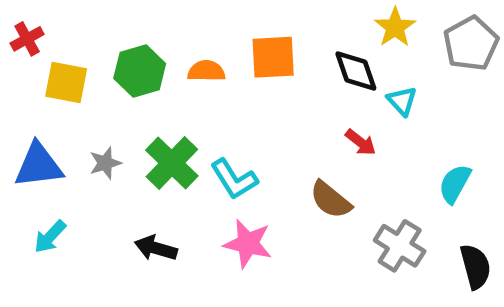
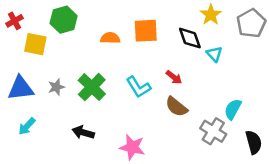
green hexagon: (140, 71) -> (64, 20), moved
red arrow: (361, 142) -> (174, 77), moved
cyan L-shape: (234, 179) -> (138, 87), moved
cyan semicircle: (455, 184) -> (233, 109), moved
pink star: (248, 244) -> (132, 147), moved

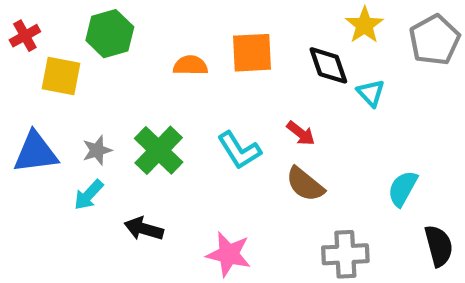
cyan arrow: (27, 126) -> (89, 195), moved
gray cross: (213, 131) -> (345, 254), moved, turned -35

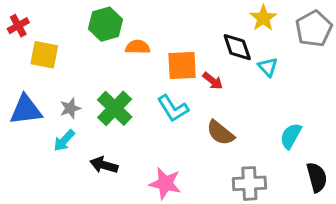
green hexagon: (110, 34) -> (105, 24), moved
orange square: (252, 53) -> (182, 65), moved
red arrow: (301, 133) -> (213, 81), moved

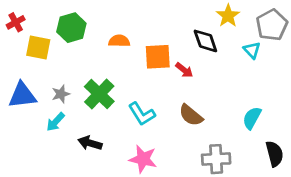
green hexagon: (105, 24) -> (71, 28), moved
cyan triangle: (268, 67) -> (252, 50), moved
cyan L-shape: (173, 108) -> (142, 114), moved

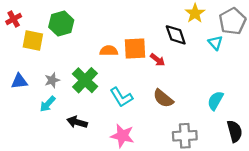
orange semicircle: (119, 41) -> (109, 51), moved
blue triangle: (22, 95) -> (19, 81), size x0.7

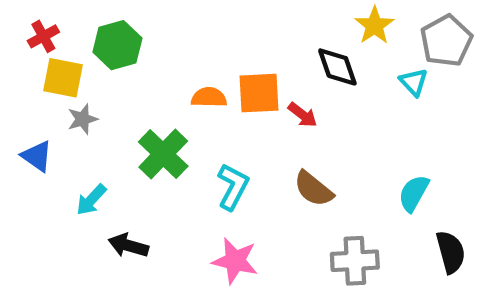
red cross: (14, 19) -> (43, 36), moved
gray star: (52, 80) -> (83, 119), moved
blue triangle: (19, 81) -> (37, 156), turned 42
cyan L-shape: (121, 97) -> (233, 187), turned -120
black arrow: (77, 122) -> (128, 245), moved

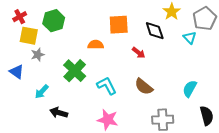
orange square: (259, 93) -> (119, 25), moved
cyan L-shape: (233, 187) -> (107, 86), turned -55

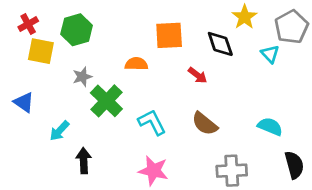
gray star: (38, 55) -> (82, 77), moved
cyan semicircle: (190, 89) -> (270, 127), turned 84
black arrow: (59, 113) -> (84, 161), turned 72

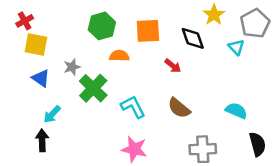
green hexagon: (77, 30) -> (102, 26), moved
blue triangle: (24, 102) -> (41, 78), moved
black arrow: (84, 161) -> (42, 140), moved

